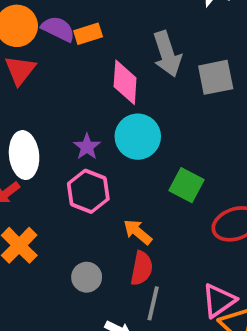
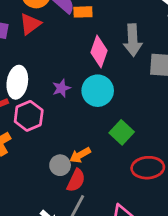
pink hexagon: (88, 191) -> (29, 116), moved
orange arrow: (138, 232) -> (80, 155), turned -85
gray circle: (87, 277) -> (60, 165), moved

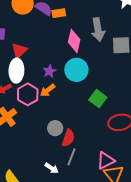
red triangle: (30, 24) -> (19, 51), moved
orange arrow: (80, 155) -> (48, 90), moved

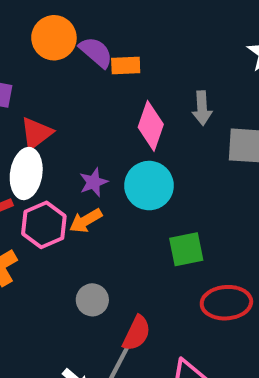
gray arrow: (98, 30) -> (202, 108), size x0.7
green square: (98, 99) -> (186, 249), turned 36
red semicircle: (68, 138) -> (137, 333), moved

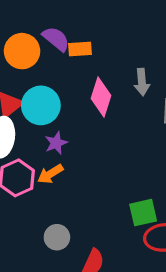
orange circle: (54, 38) -> (22, 51), moved
cyan circle: (149, 186) -> (41, 105), moved
green square: (186, 249) -> (143, 213), moved

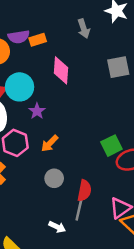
purple semicircle: (56, 39) -> (19, 37), turned 145
gray arrow: (142, 82) -> (84, 29), moved
orange arrow: (50, 174) -> (50, 143), moved

